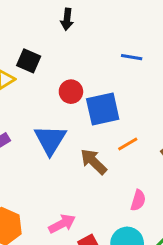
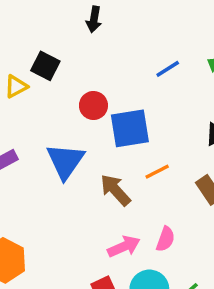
blue line: (132, 57) -> (168, 69), turned -45
pink arrow: (62, 224) -> (124, 247), moved

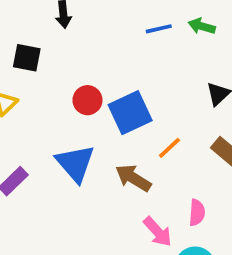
black square: (45, 66) -> (27, 58), moved
blue line: (168, 69) -> (159, 29), moved, turned 35
pink arrow: (124, 247) -> (158, 232), turned 88

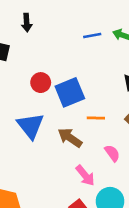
orange line: (169, 148) -> (96, 118), turned 42
pink semicircle: (197, 213) -> (112, 153), moved, turned -42

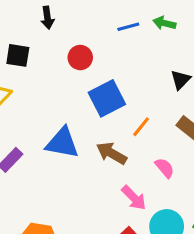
red circle: (41, 83) -> (80, 58), moved
orange line: (96, 118) -> (141, 127), turned -48
blue triangle: (30, 126) -> (62, 143), turned -36

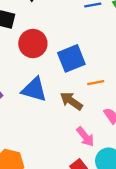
red circle: (80, 58) -> (33, 44), moved, size x1.5
orange line: (141, 127) -> (96, 83), turned 35

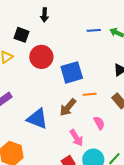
blue triangle: (34, 90) -> (37, 119), moved
brown arrow: (71, 101) -> (68, 107), turned -90

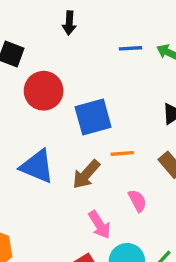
black arrow: (45, 15) -> (69, 23), moved
blue triangle: (37, 119) -> (37, 166), moved

